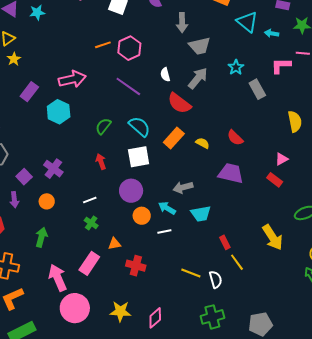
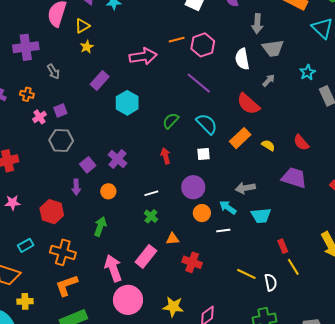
white semicircle: (165, 75) -> (242, 59), moved, size x1.5
gray arrow: (198, 78) -> (269, 80), size x0.6
pink arrow: (72, 79) -> (143, 56), moved
white square: (139, 157) -> (203, 154), size x0.6

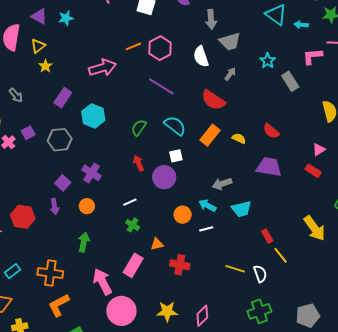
gray hexagon: (61, 140) -> (60, 140), moved
purple circle: (193, 187) -> (164, 177), moved
red hexagon: (52, 212) -> (23, 217), moved

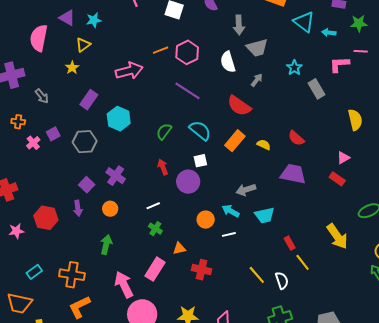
yellow triangle: (38, 46) -> (83, 45), moved
yellow line: (235, 269) -> (257, 275), turned 30

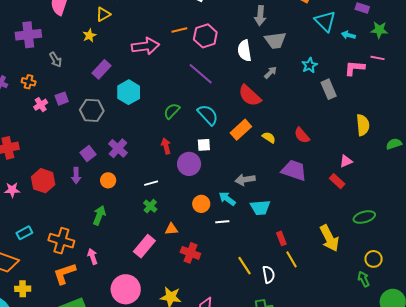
pink arrow: (124, 285) -> (92, 256), moved, size x0.6

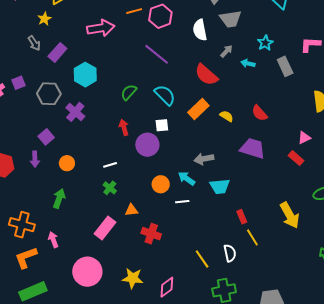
cyan arrow: (348, 35) -> (248, 63), moved
gray arrow: (55, 60) -> (34, 43), moved
purple cross: (118, 148) -> (75, 112), moved
yellow line: (245, 266) -> (202, 259), moved

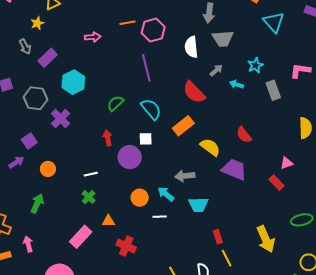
pink arrow: (101, 28) -> (93, 37), size x0.6
purple line: (157, 54) -> (146, 68), turned 32
yellow semicircle: (227, 116) -> (210, 147), moved, size x1.5
purple arrow: (35, 159) -> (16, 162), turned -126

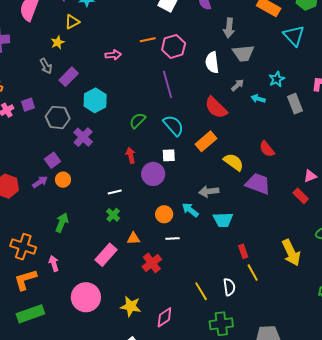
orange circle: (48, 169) -> (63, 180), moved
white line: (160, 217) -> (172, 238), moved
red cross: (126, 246) -> (152, 263), turned 30

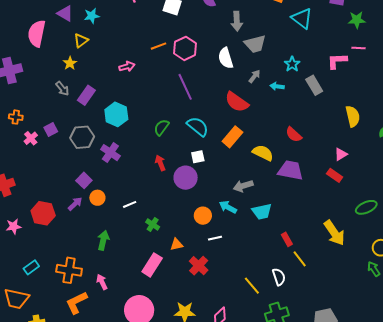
white line: (115, 192) -> (130, 204), moved

